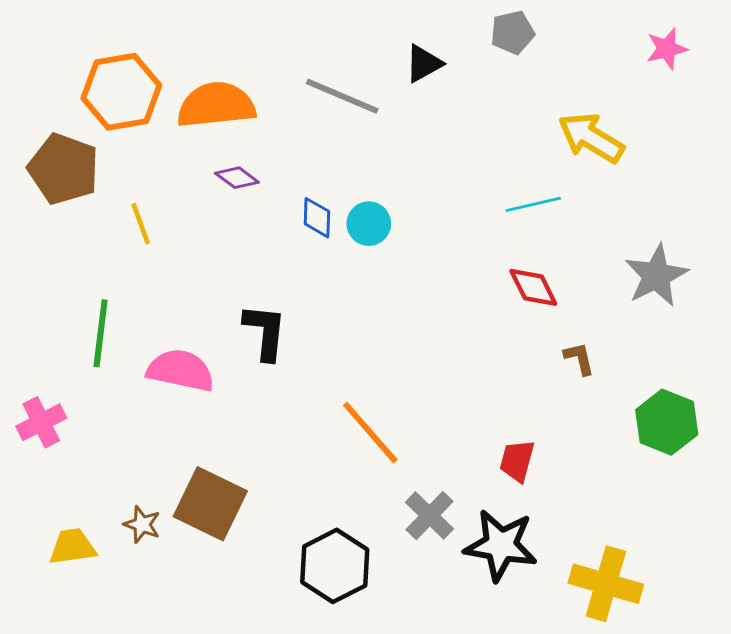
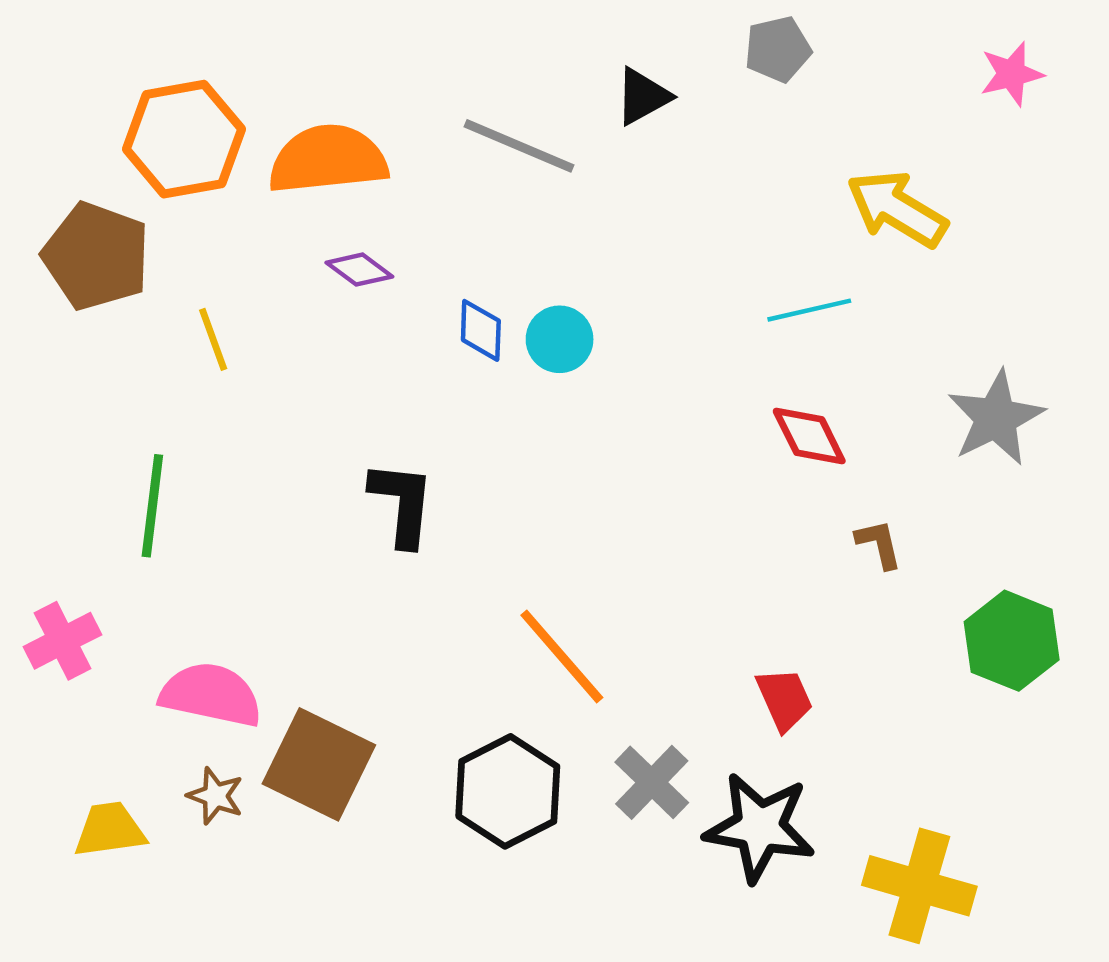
pink semicircle: (181, 370) -> (211, 695), moved
red trapezoid: (517, 461) -> (784, 699), turned 141
black hexagon: (335, 566) -> (508, 791), moved

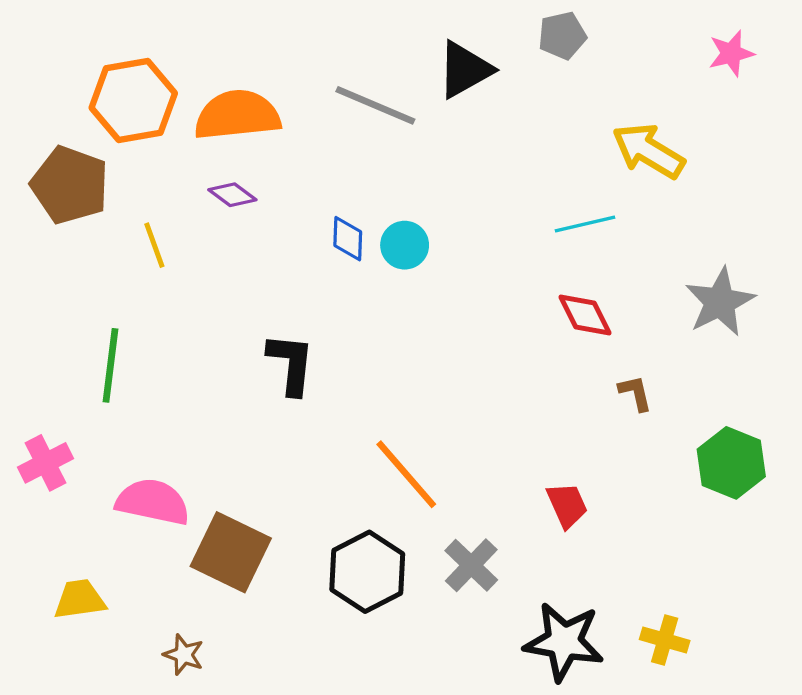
black triangle: (643, 96) -> (465, 70), size x1.4
purple diamond: (359, 270) -> (232, 195), moved
brown star: (215, 796) -> (184, 655), moved
black star: (760, 827) -> (564, 642), moved
yellow cross: (919, 886) -> (665, 640), size x0.6

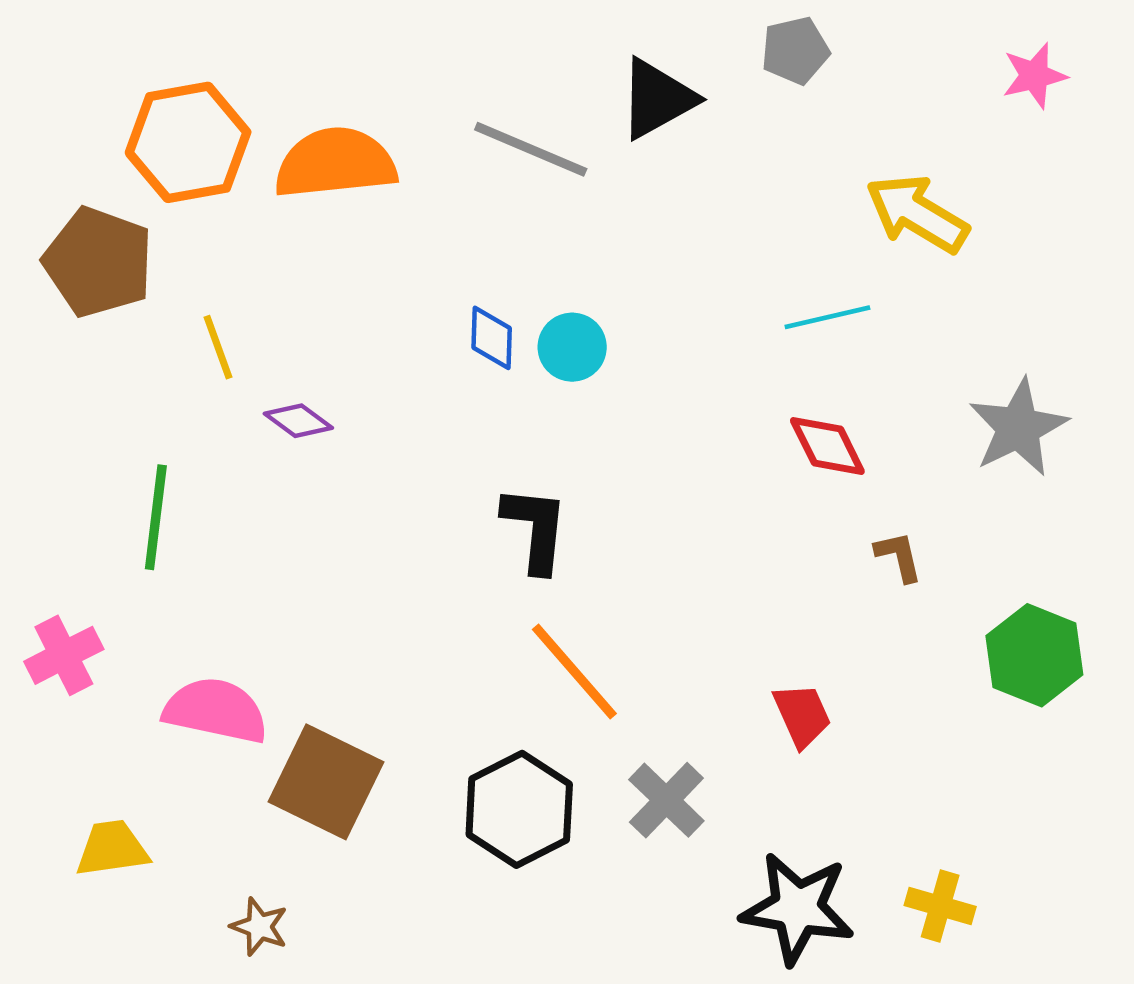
purple diamond: (232, 195) -> (298, 421), moved
black L-shape: (291, 364) -> (535, 529), moved

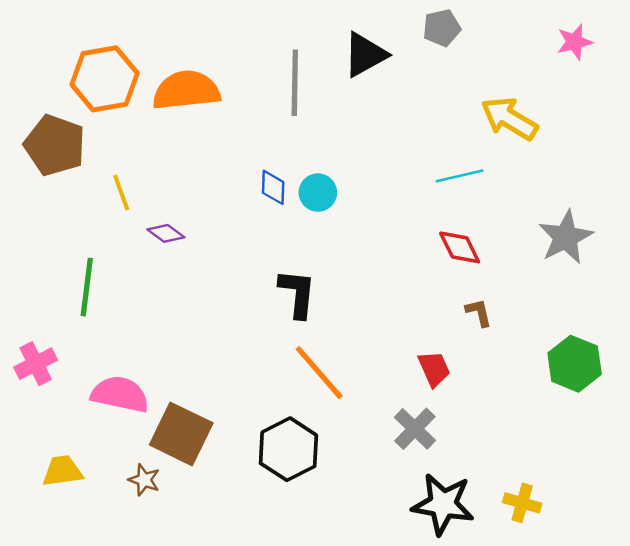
gray line: (531, 149) -> (295, 83), turned 68
brown L-shape: (899, 556) -> (479, 313), moved
red trapezoid: (802, 715) -> (434, 369), moved
gray cross: (666, 800) -> (415, 429), moved
brown star: (259, 927) -> (144, 480), moved

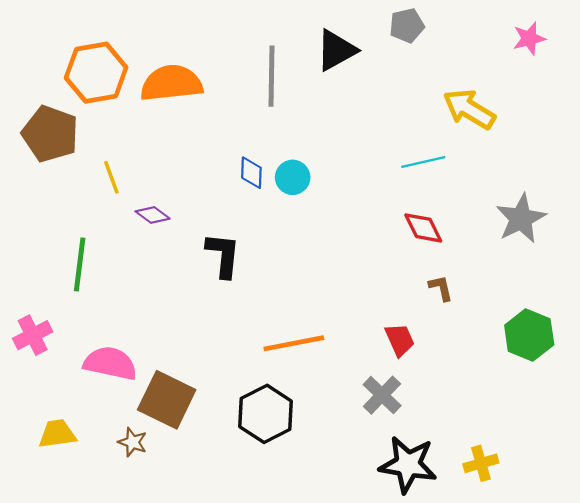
black L-shape: (297, 293) -> (223, 255), moved
orange line: (319, 373) -> (294, 343), turned -60
yellow cross: (522, 503) -> (481, 463), turned -32

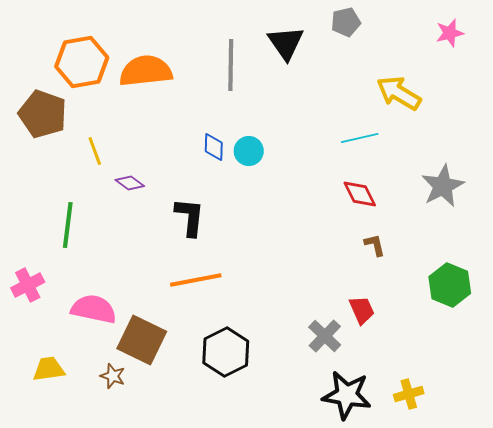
black triangle: (336, 50) -> (286, 43), turned -36
red trapezoid: (400, 340) -> (362, 310), moved
orange line: (294, 343) -> (196, 280), moved

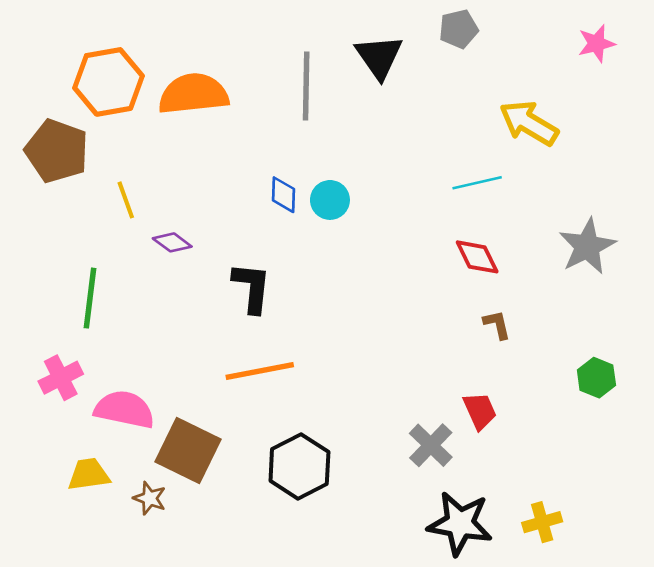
pink cross: (28, 285) -> (61, 378), moved
green hexagon: (450, 285) -> (596, 378), size x0.7
yellow trapezoid: (49, 369) -> (89, 474), moved

